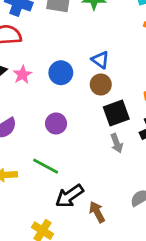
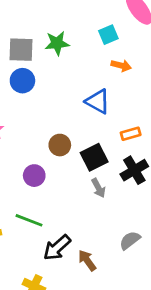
blue triangle: (100, 60) -> (98, 101), moved, size x1.4
blue circle: (61, 73) -> (22, 81), moved
brown circle: (101, 84) -> (60, 145), moved

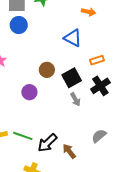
green line: (29, 220) -> (23, 136), moved

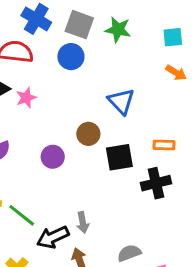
blue triangle: (73, 38) -> (121, 101), moved
gray arrow: (75, 99) -> (83, 222), moved

